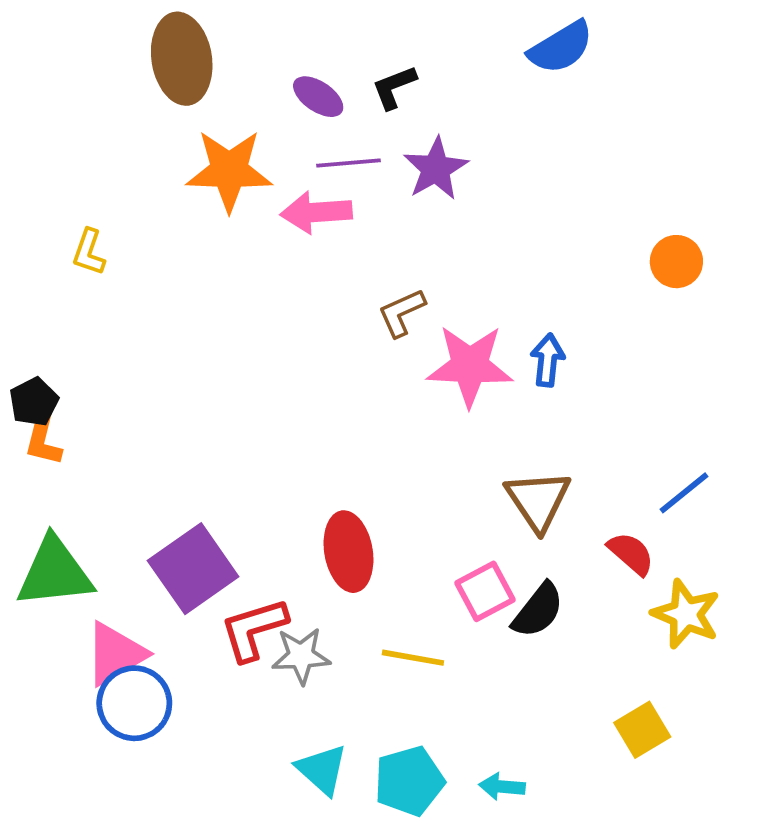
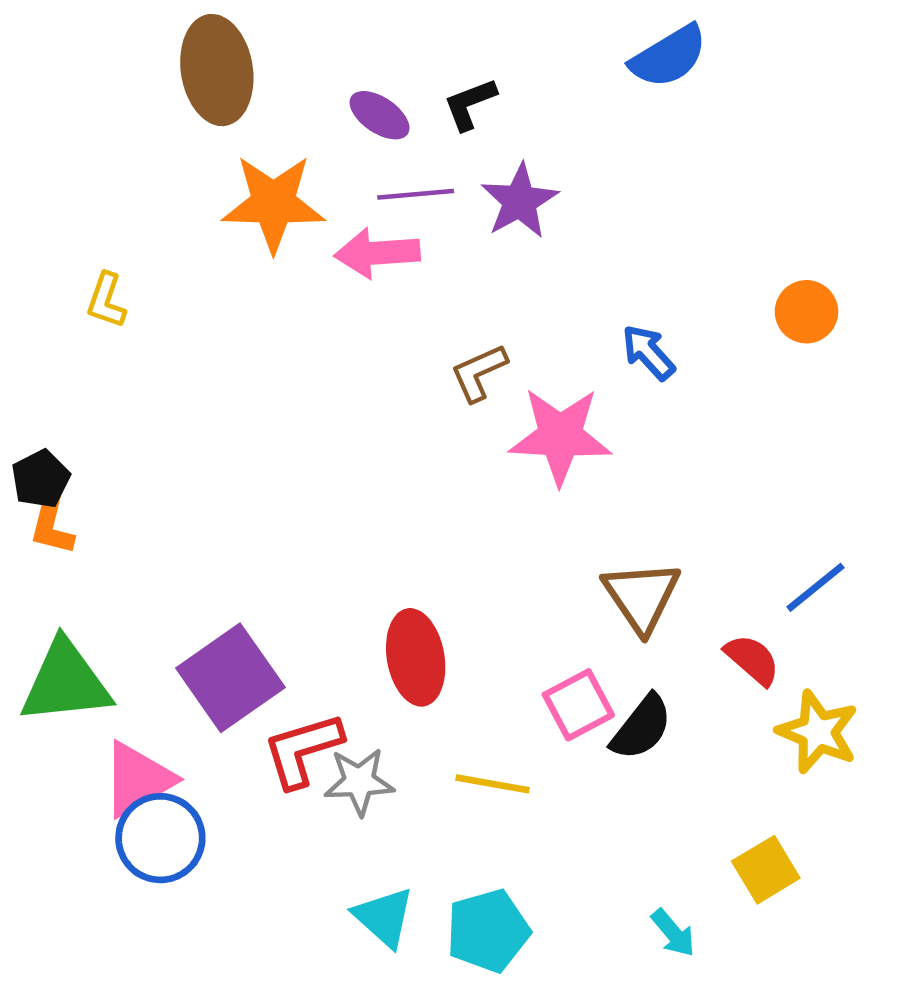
blue arrow: (548, 360) -> (648, 352), moved, turned -48
cyan arrow: (502, 787) -> (673, 933), moved, turned -135

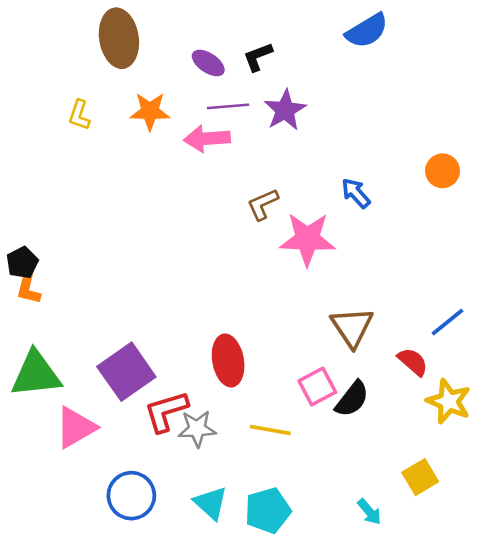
orange star: (273, 203) -> (150, 111), size x0.7
yellow L-shape: (106, 300) -> (79, 115), moved
blue circle: (160, 838) -> (131, 496), moved

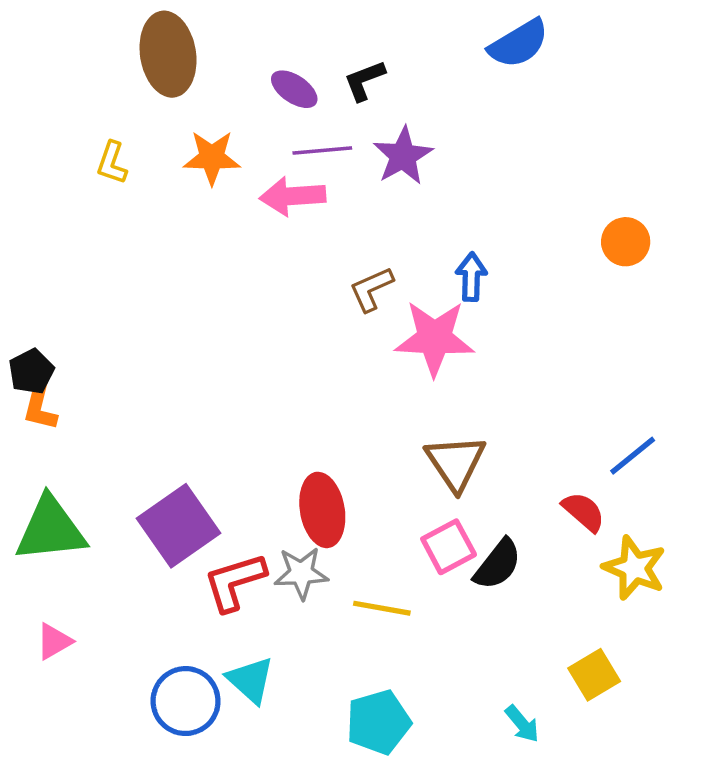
blue arrow: (356, 193) -> (471, 277), moved, turned 44
brown triangle: (352, 327) -> (456, 463), moved
pink triangle: (76, 427) -> (54, 641), moved, size x0.6
gray star: (197, 429) -> (301, 573), moved
cyan triangle: (211, 503) -> (250, 680), moved

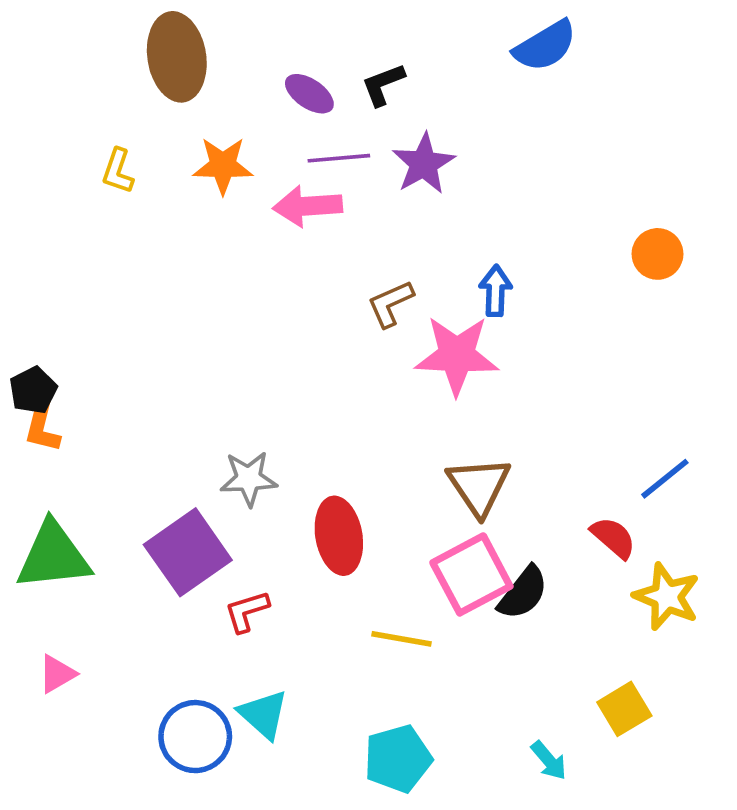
pink square: (449, 547) -> (471, 574), size x1.4
gray star: (301, 573) -> (249, 479), moved
red L-shape: (235, 582) -> (247, 611), size x0.7

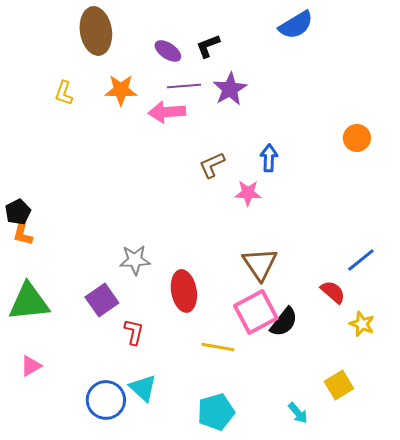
pink star: (457, 355) -> (248, 193), size x0.6
purple square: (188, 552) -> (102, 300), size x0.7
yellow star: (667, 597) -> (362, 324), size x0.7
red L-shape: (247, 611) -> (134, 332), turned 120

